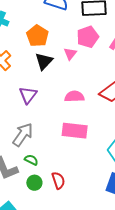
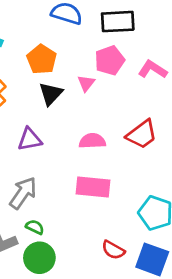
purple triangle: (28, 95) -> (30, 139), turned 42
red semicircle: (58, 180) -> (113, 250), moved, turned 138
green circle: (34, 183) -> (39, 258), size x1.5

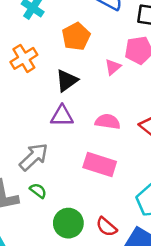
black triangle: (51, 94) -> (67, 80), moved
purple triangle: (30, 139) -> (62, 116), moved
green circle: (39, 258) -> (68, 223), moved

